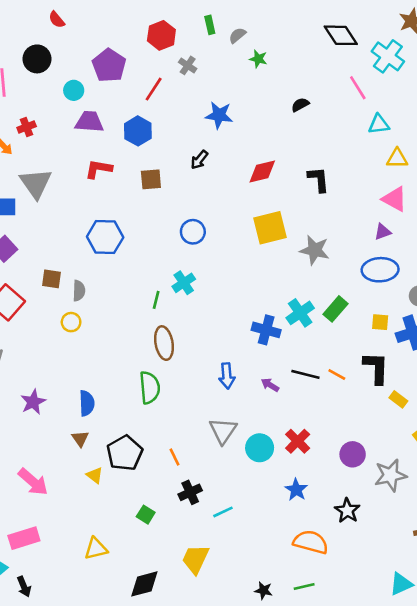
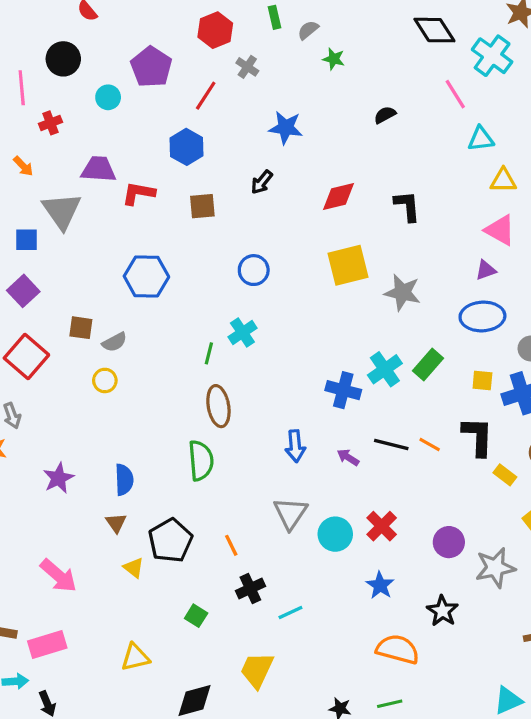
purple trapezoid: (89, 122) -> (98, 169), moved
red cross: (27, 127) -> (50, 123), moved
gray semicircle: (79, 291) -> (114, 342), turned 60

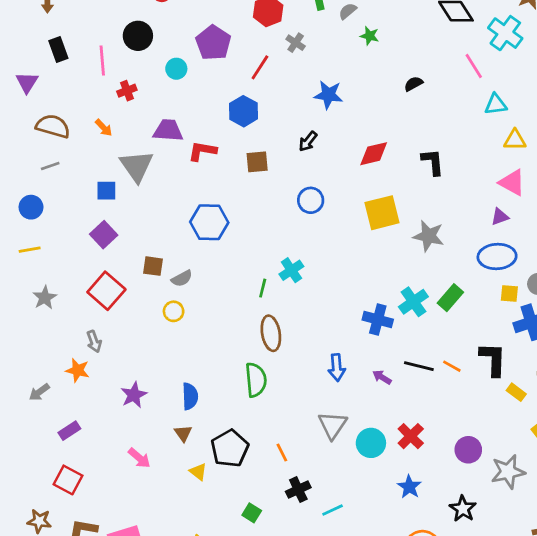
blue circle: (254, 270) -> (311, 200), moved
yellow square: (482, 380) -> (509, 294), moved
pink arrow: (58, 576) -> (139, 458), moved, size x0.7

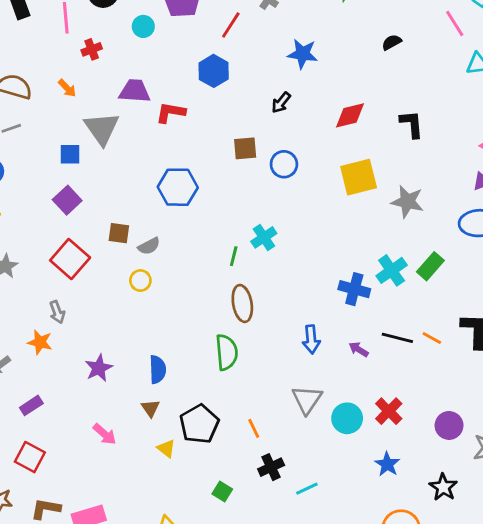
brown square: (257, 162) -> (245, 148), moved

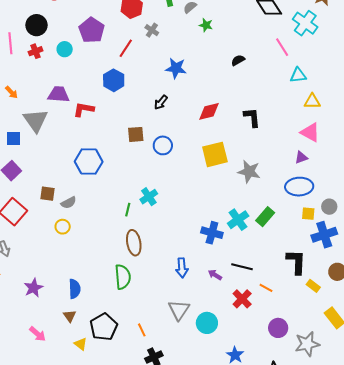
red cross: (92, 49) -> (35, 51), moved
orange line: (432, 338) -> (266, 288), moved
red cross: (389, 411) -> (242, 299), moved

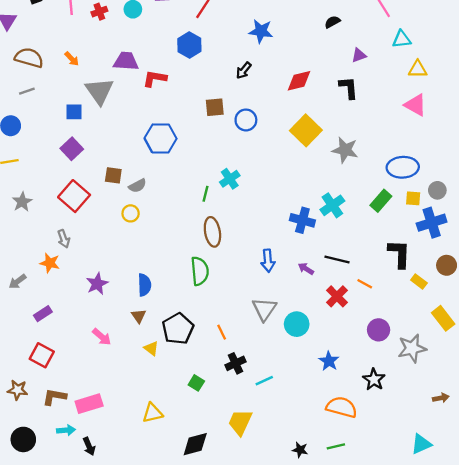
yellow square: (215, 154) -> (306, 130), turned -32
purple triangle: (301, 157) -> (359, 55), moved
green rectangle: (265, 217) -> (381, 201), moved

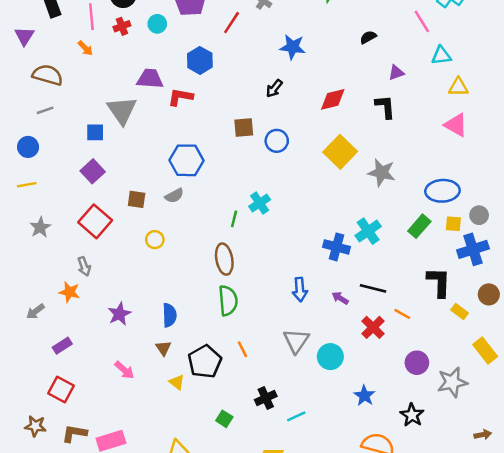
blue hexagon: (189, 45) -> (200, 60), moved
orange arrow: (72, 59) -> (85, 48), moved
gray semicircle: (137, 186) -> (174, 196), moved
brown ellipse: (212, 232) -> (224, 259), moved
orange line: (222, 332) -> (243, 349), moved

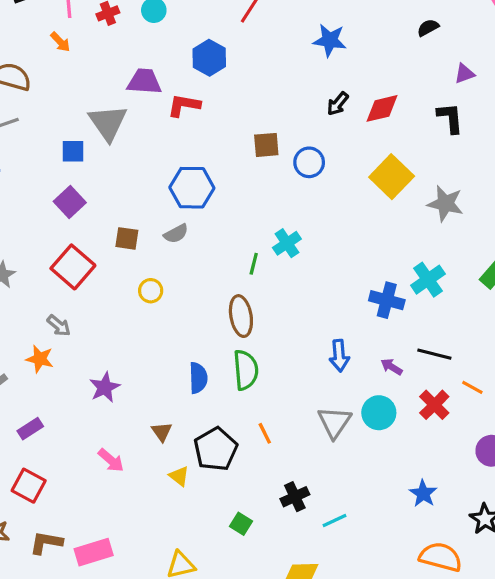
black arrow: (274, 88) -> (338, 104), moved
gray arrow: (84, 266) -> (59, 326), turned -30
blue semicircle: (169, 315) -> (198, 378), moved
cyan circle: (330, 357) -> (379, 413), moved

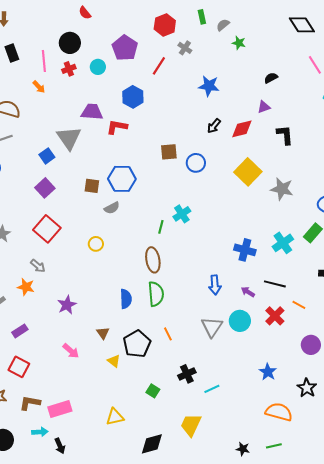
purple triangle: (464, 74) -> (264, 107), moved
blue square: (73, 151) -> (47, 156), turned -35
brown square: (127, 238) -> (92, 186), moved
cyan cross: (428, 280) -> (283, 243), moved

